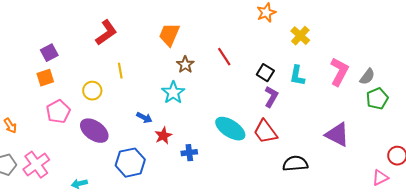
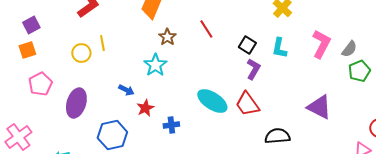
yellow circle: (92, 91) -> (81, 53), moved
purple ellipse: (94, 131) -> (76, 103), turned 72

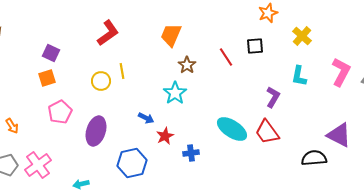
purple square: (31, 25) -> (51, 53), turned -36
black square: (247, 45) -> (255, 46), moved, turned -36
black semicircle: (277, 136) -> (314, 158), moved

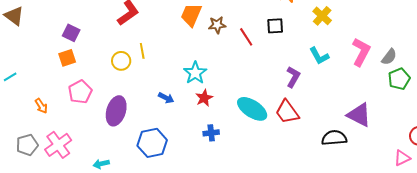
brown star: (187, 65) -> (217, 25), moved, turned 30
cyan L-shape: (299, 76) -> (319, 56), turned -40
orange arrow: (12, 126) -> (41, 106), moved
red star: (165, 136) -> (204, 98), moved

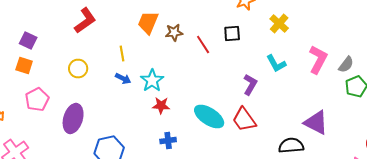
yellow line: (142, 51) -> (122, 54), moved
orange square: (67, 58) -> (24, 66), turned 36
blue arrow: (166, 98) -> (123, 78), moved
red star: (204, 98) -> (161, 106), turned 30

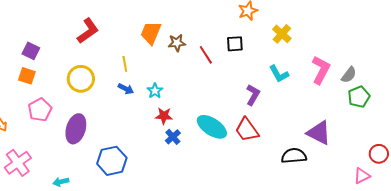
yellow circle: (78, 68) -> (81, 79), size x1.4
cyan star: (152, 80) -> (155, 91), size x0.7
blue cross: (168, 140) -> (173, 137), moved, turned -35

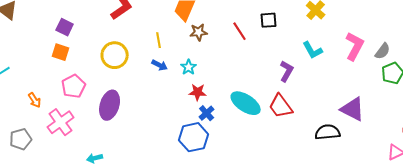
brown star: (177, 43) -> (199, 32), moved
blue hexagon: (112, 161) -> (194, 137), moved
pink cross: (18, 163) -> (61, 122), moved

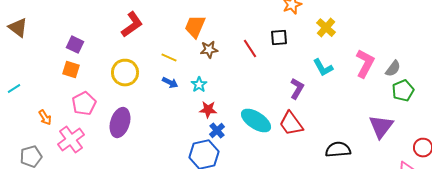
yellow line: (159, 40) -> (169, 58), turned -56
purple triangle: (353, 109) -> (381, 127), moved, turned 40

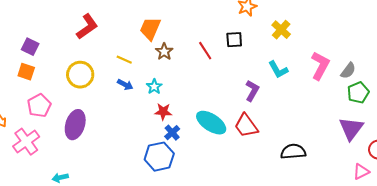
brown star: (209, 50) -> (164, 52), turned -30
purple triangle: (381, 127) -> (351, 129), moved

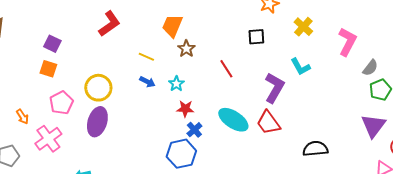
red line: (205, 51) -> (226, 69), moved
pink L-shape: (320, 66) -> (347, 42), moved
yellow circle: (80, 75) -> (98, 88), moved
purple L-shape: (252, 91) -> (274, 88), size x1.4

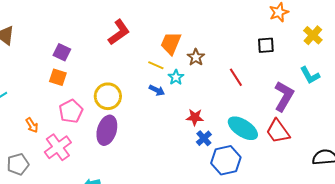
orange trapezoid: (172, 26) -> (171, 43), moved
cyan star: (176, 84) -> (176, 77), moved
blue hexagon: (181, 154) -> (226, 160), moved

